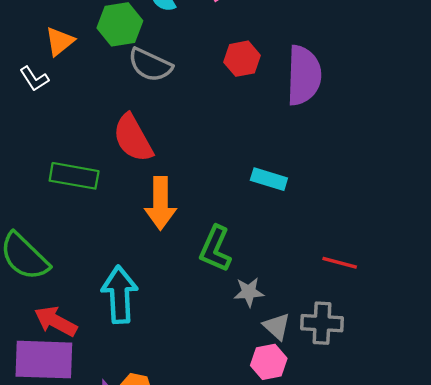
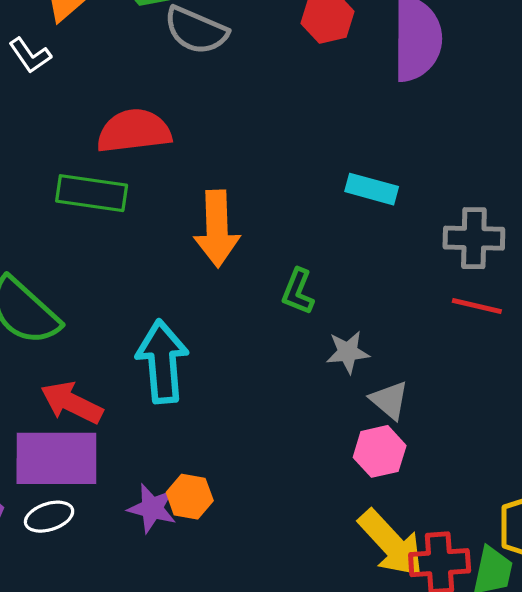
red semicircle: (133, 138) -> (134, 131), moved, turned 114
green L-shape: (215, 249) -> (298, 292), size x0.7
gray cross: (322, 323) -> (474, 238), moved

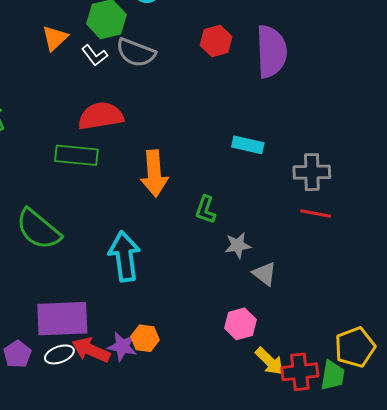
white L-shape: (30, 55) -> (95, 55), moved
red arrow: (72, 403) -> (91, 350), moved
pink hexagon: (380, 451) -> (240, 324), moved
yellow arrow: (391, 543) -> (270, 361), size x0.7

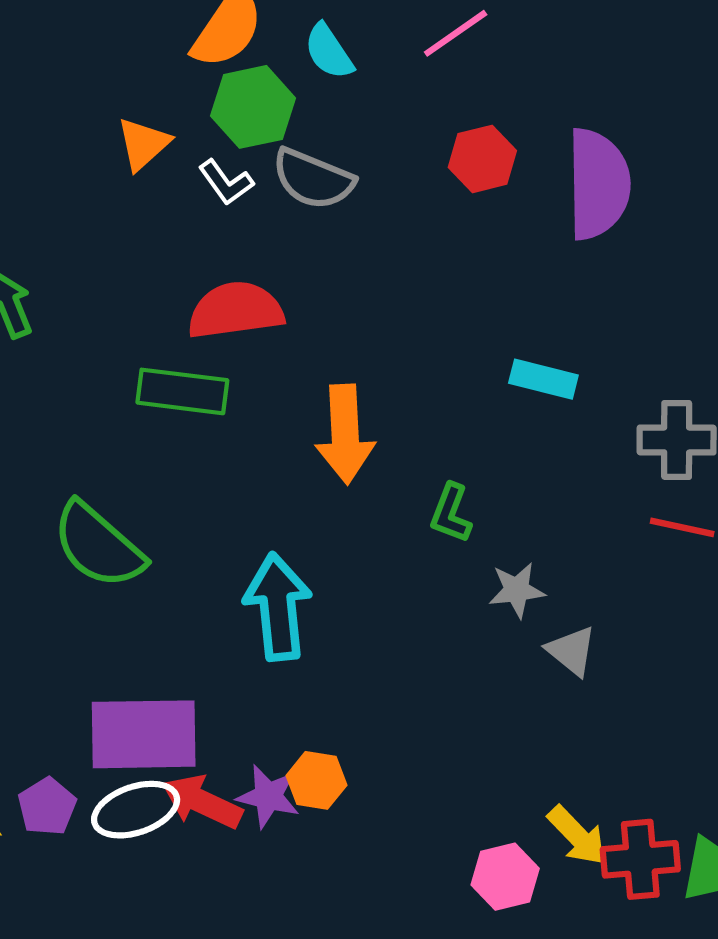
pink hexagon: (240, 324) -> (505, 877), moved
white ellipse: (59, 354) -> (136, 810), size x1.4

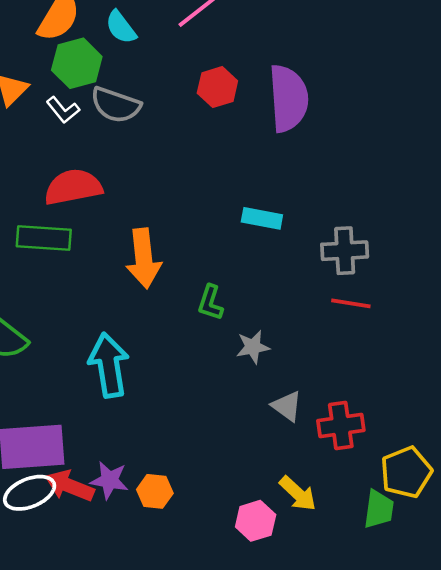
gray triangle: (572, 651) -> (287, 406), moved
orange hexagon: (316, 780) -> (155, 491), moved
red cross: (640, 859) -> (341, 426), moved

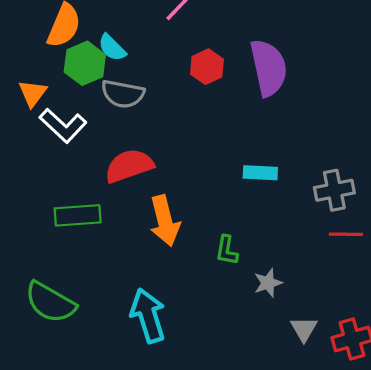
cyan semicircle: (121, 27) -> (112, 48), moved
white L-shape: (63, 110) -> (63, 126), moved, size x1.6
red semicircle: (73, 187) -> (129, 166), moved
gray triangle: (287, 406) -> (304, 329), turned 32

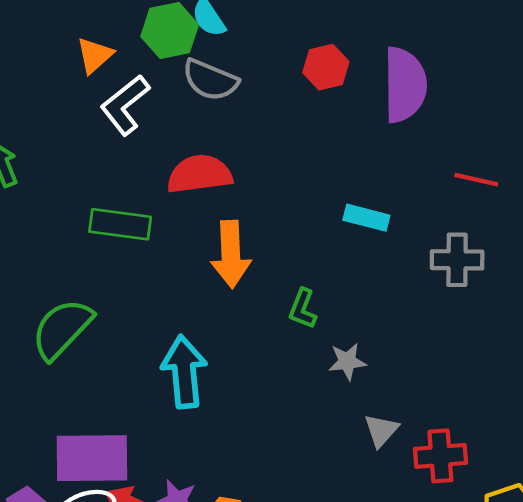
white L-shape: (63, 126) -> (125, 105), turned 87
red line: (346, 234) -> (476, 180), moved
green semicircle: (50, 302) -> (62, 329), turned 92

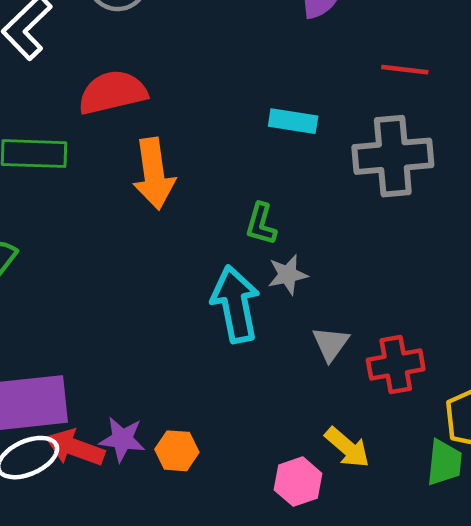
gray cross: (457, 260) -> (393, 156), size x1.4
green L-shape: (303, 309) -> (261, 224), moved
cyan arrow: (184, 372) -> (235, 304), moved

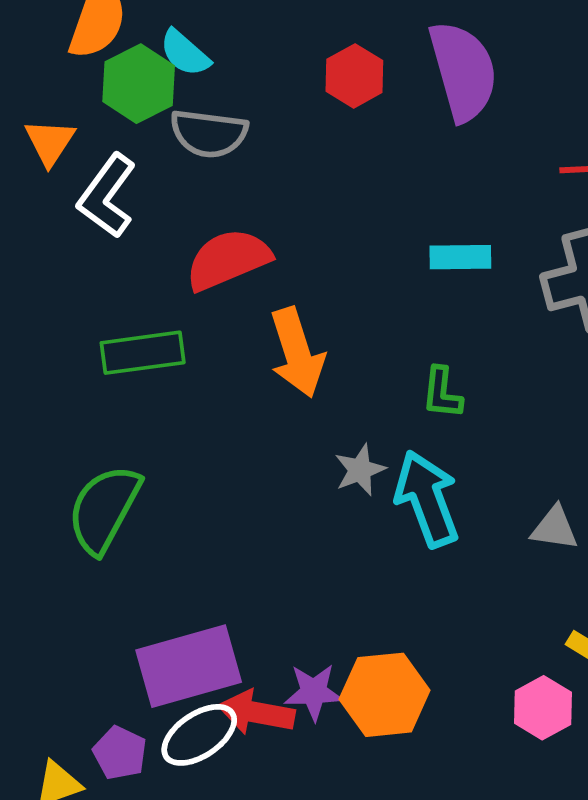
gray star: (288, 275) -> (360, 470), moved
gray triangle: (331, 344) -> (555, 528), turned -48
orange hexagon: (177, 451) -> (385, 695), size x1.6

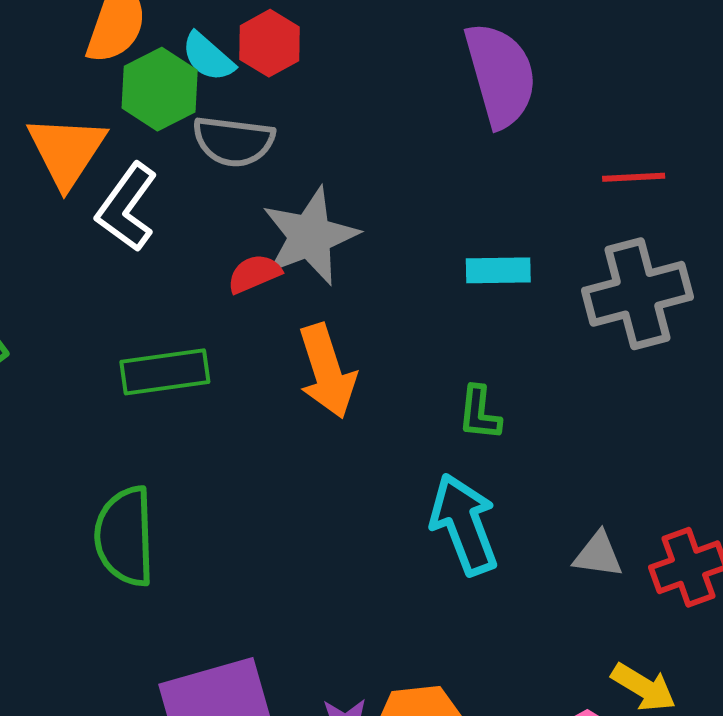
red hexagon: (354, 76) -> (270, 43), moved
orange triangle: (50, 142) -> (67, 151), size x1.5
red semicircle: (228, 259) -> (254, 274), size x0.6
gray star: (360, 470) -> (310, 236), moved, size x1.8
green semicircle: (104, 509) -> (125, 536), turned -30

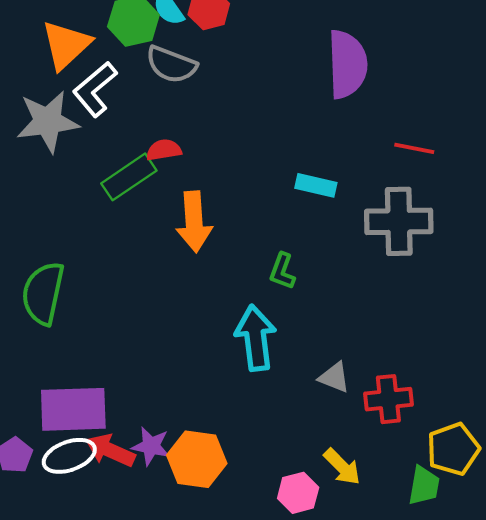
gray star: (310, 236) -> (48, 122), moved
green rectangle: (165, 372) -> (129, 177), moved, turned -40

